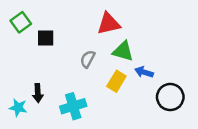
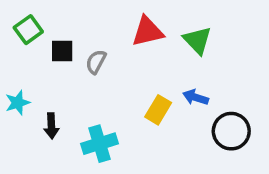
green triangle: (123, 51) -> (197, 40), moved, turned 30
gray semicircle: (88, 59) -> (96, 62), moved
cyan star: (18, 108) -> (18, 103), moved, turned -30

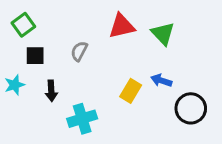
black square: (62, 51) -> (35, 56), moved
black arrow: (51, 126) -> (51, 91), moved

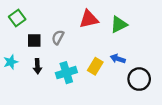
green triangle: (163, 34) -> (119, 24), turned 48
black square: (35, 56) -> (34, 41), moved
cyan cross: (82, 119) -> (66, 73), moved

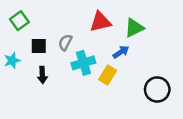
blue arrow: (118, 59) -> (121, 52), moved, turned 128
cyan star: (11, 62) -> (12, 60), moved
cyan cross: (66, 73) -> (83, 63), moved

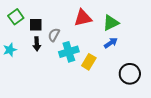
black square: (39, 46) -> (36, 25), moved
blue arrow: (121, 52) -> (111, 43), moved
black arrow: (42, 75) -> (37, 44), moved

